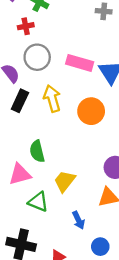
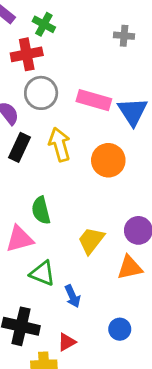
red cross: (26, 26) -> (27, 54), size x1.5
yellow trapezoid: (65, 181) -> (91, 240), moved
blue arrow: (78, 220) -> (73, 296), moved

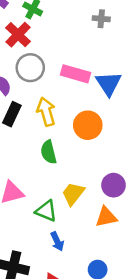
red cross: (27, 54) -> (18, 35), turned -35
green semicircle: (41, 210) -> (49, 152), moved
green triangle: (42, 273) -> (46, 211), moved

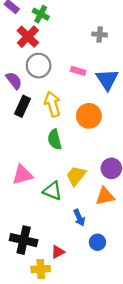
gray cross: (101, 19) -> (100, 34), moved
pink rectangle: (76, 74) -> (78, 71), size x0.6
blue arrow: (57, 241) -> (79, 218), moved

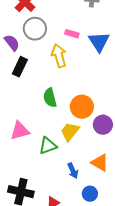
yellow arrow: (52, 104) -> (59, 56), moved
orange circle: (89, 116) -> (82, 107), moved
green triangle: (52, 191) -> (48, 146), turned -42
orange triangle: (105, 196) -> (100, 163), moved, turned 42

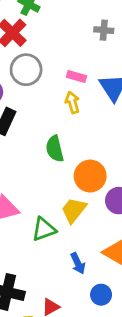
yellow arrow: (59, 56) -> (72, 102), moved, size x0.7
green semicircle: (50, 98) -> (55, 149), moved

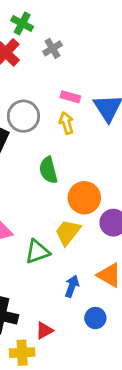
gray cross: (104, 30) -> (53, 48), moved, turned -36
gray circle: (26, 70) -> (23, 116), moved
blue arrow: (78, 263) -> (72, 286), turned -135

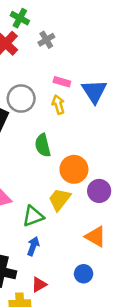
blue arrow: (72, 286) -> (33, 246), moved

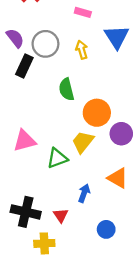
pink rectangle: (62, 82) -> (83, 12), moved
blue arrow: (33, 246) -> (84, 193), moved
blue circle: (84, 274) -> (106, 229), moved
red triangle: (39, 285) -> (61, 215), moved, turned -35

